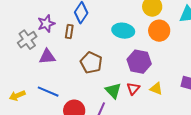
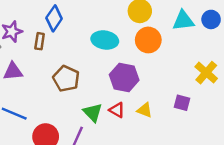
red triangle: (133, 89) -> (117, 110), turned -40

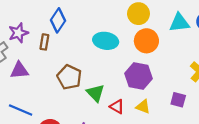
purple hexagon: (124, 77) -> (138, 76), moved
green triangle: (93, 112) -> (95, 93), moved

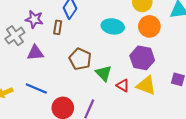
purple star: (18, 33) -> (34, 19), turned 30
yellow triangle: (143, 107) -> (146, 85), size x1.5

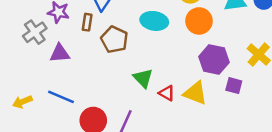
purple hexagon: (142, 58) -> (214, 59), moved
brown pentagon: (80, 59) -> (114, 40), moved

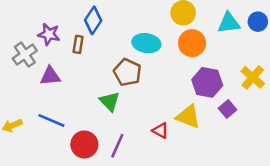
brown pentagon: (114, 40) -> (127, 72), moved
green triangle: (143, 78) -> (110, 101), moved
purple square: (234, 86) -> (227, 109), turned 35
red triangle: (167, 93) -> (160, 131), moved

